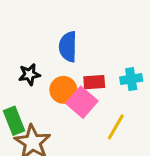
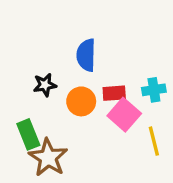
pink square: (82, 102) -> (124, 115), moved
yellow line: (116, 127) -> (154, 141), moved, turned -44

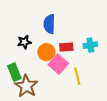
pink square: (124, 115) -> (58, 64), moved
yellow line: (154, 141) -> (77, 76), moved

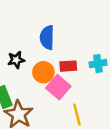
yellow line: (77, 76) -> (77, 114), moved

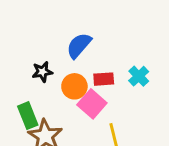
blue semicircle: (47, 38) -> (79, 45), turned 40
cyan cross: (98, 64) -> (139, 76), turned -35

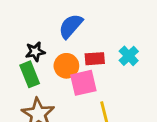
pink square: (92, 104) -> (83, 83), turned 36
green rectangle: (28, 116) -> (30, 74), moved

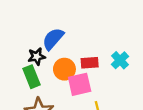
blue semicircle: (71, 26) -> (53, 39), moved

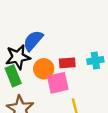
black star: (37, 56) -> (18, 57), size x1.5
cyan cross: (120, 60) -> (95, 61), turned 35

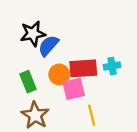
black star: (18, 57) -> (33, 34), moved
red rectangle: (67, 63) -> (83, 68), size x1.6

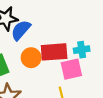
pink square: (74, 89) -> (71, 69), moved

